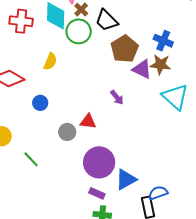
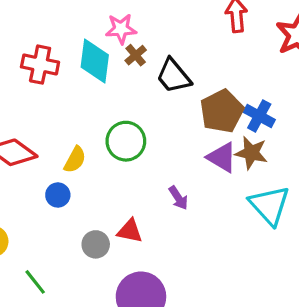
green circle: (79, 31) -> (126, 141), moved
brown pentagon: (124, 49) -> (222, 111), moved
yellow semicircle: (50, 61) -> (75, 160), moved

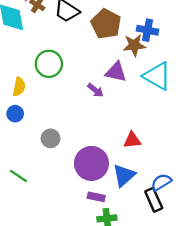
blue cross: (259, 116) -> (148, 30), moved
purple triangle: (222, 157) -> (116, 72), moved
red triangle: (130, 231) -> (132, 140), moved

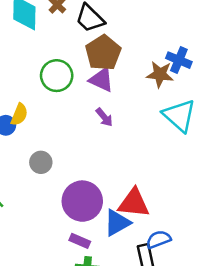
brown pentagon: (106, 24) -> (103, 53), moved
purple triangle: (116, 72) -> (102, 80), moved
yellow semicircle: (19, 87) -> (19, 115), moved
red triangle: (132, 140) -> (134, 203), moved, size x1.5

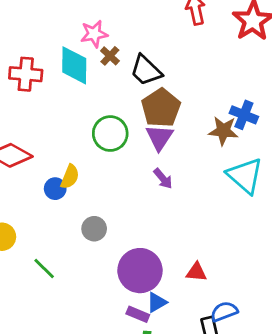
purple triangle: (102, 80) -> (159, 137), turned 40
red triangle: (134, 203) -> (196, 272), size x0.6
blue triangle: (117, 223) -> (157, 302), moved, size x0.7

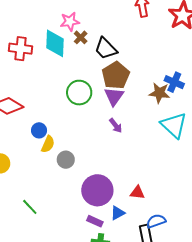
yellow semicircle: (70, 177) -> (48, 144), moved
green line: (44, 269) -> (30, 207), moved
blue triangle: (157, 302) -> (118, 213), moved

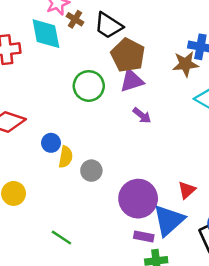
purple triangle: (114, 96) -> (132, 81), turned 50
red triangle: (137, 192) -> (187, 190), turned -35
blue triangle: (118, 213) -> (169, 220), size x1.8

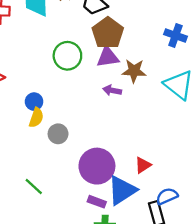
brown star: (185, 64) -> (134, 71), moved
purple arrow: (142, 116) -> (112, 90), turned 144
blue circle: (51, 143) -> (34, 102), moved
green line: (61, 238) -> (34, 187), moved

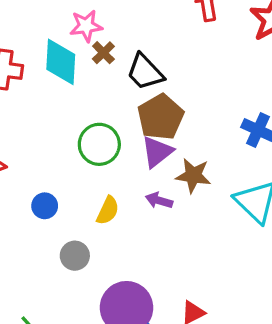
purple triangle: (108, 57) -> (157, 152), turned -35
yellow semicircle: (36, 118) -> (108, 210), moved

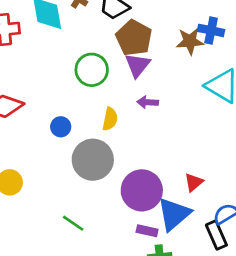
brown star: (193, 175) -> (190, 41), moved
gray circle: (75, 256) -> (93, 160), size x1.8

